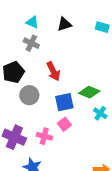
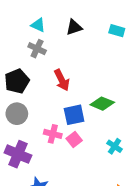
gray circle: (29, 95) -> (17, 114), moved
cyan cross: (100, 113) -> (115, 146), moved
pink cross: (44, 136) -> (53, 134), moved

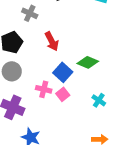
blue square: (74, 115) -> (63, 72), turned -36

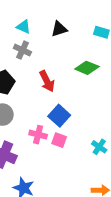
green diamond: (88, 62) -> (87, 68), moved
pink square: (63, 94) -> (59, 140), turned -32

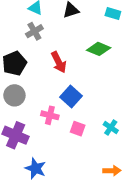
gray cross: (22, 50) -> (34, 31), turned 35
pink square: (59, 140) -> (78, 129), moved

